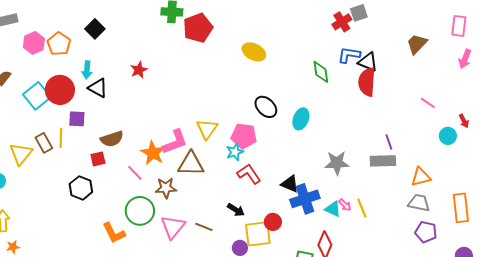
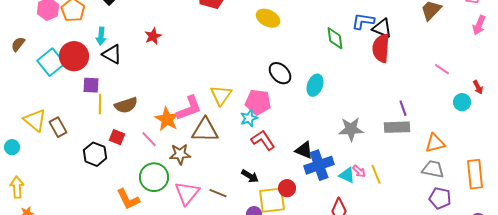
yellow line: (61, 138) -> (100, 104), moved
brown rectangle: (44, 143) -> (58, 127), moved
yellow triangle: (21, 154) -> (35, 120), turned -30
red square: (98, 159) -> (117, 137), moved, turned 35

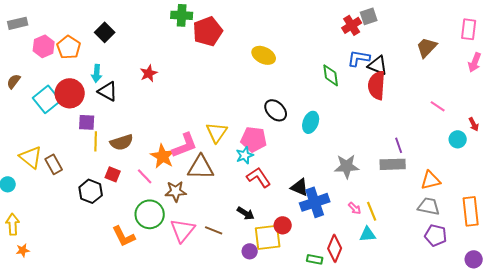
cyan triangle: (347, 175) -> (368, 234), moved, turned -30

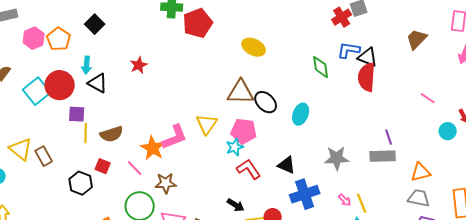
brown triangle: (201, 167) -> (241, 92), moved
black triangle: (300, 187) -> (287, 165), moved

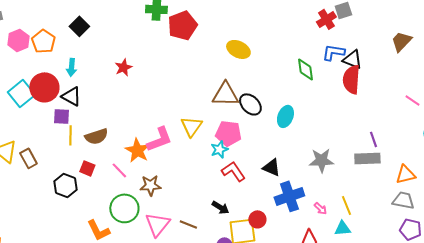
black triangle: (98, 83) -> (71, 96), moved
pink arrow: (345, 200) -> (320, 208), moved

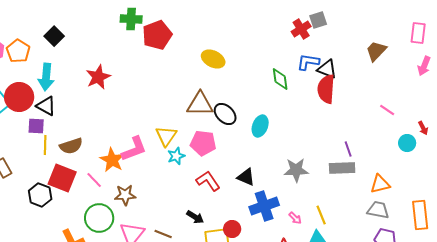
cyan arrow: (71, 67) -> (46, 77), size x1.5
red star: (123, 67) -> (98, 77), size x1.4
cyan star: (219, 149) -> (176, 156), moved
red square: (87, 168) -> (62, 178), size x1.8

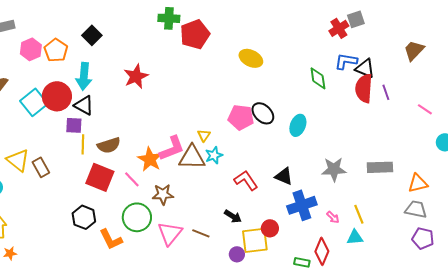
brown triangle: (200, 104) -> (192, 157), moved
yellow triangle: (166, 136) -> (204, 135), size x0.6
pink pentagon: (203, 143) -> (241, 117), moved
purple line: (348, 149) -> (386, 92), moved
black hexagon: (40, 195) -> (84, 217), moved

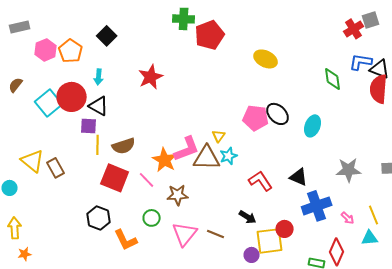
cyan arrow: (84, 76) -> (99, 77), size x0.6
green circle: (137, 217) -> (152, 218), size x0.6

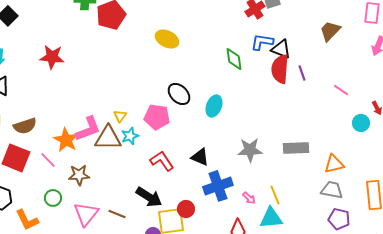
red star: (151, 77) -> (52, 57), turned 30
pink pentagon: (256, 118) -> (157, 117), moved
black arrow: (248, 217) -> (149, 197), size x1.5
cyan triangle: (370, 238) -> (271, 218), size x1.4

